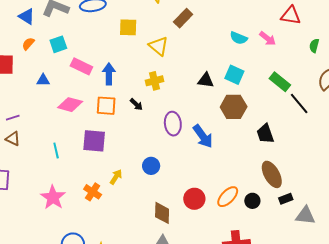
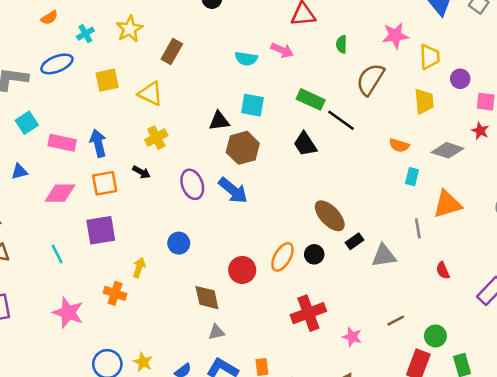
brown hexagon: (234, 107) -> (243, 148), moved
black trapezoid: (265, 134) -> (305, 144), moved

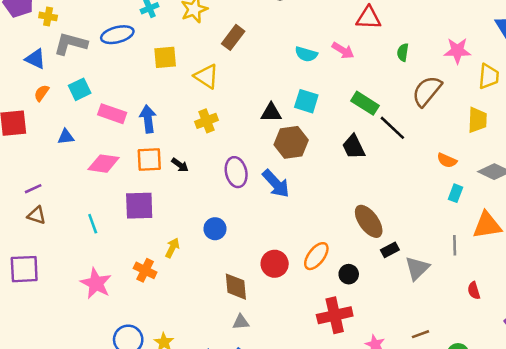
black arrow: (141, 172) -> (180, 165), moved
black circle: (314, 254) -> (349, 274), moved
gray triangle: (384, 256) -> (417, 268), turned -44

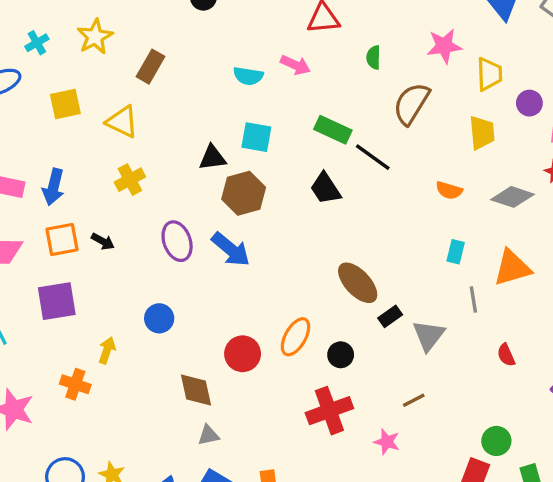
blue arrow: (148, 119) -> (53, 187), turned -152
cyan rectangle: (456, 193) -> (456, 252), moved
brown line: (421, 334) -> (414, 400), moved

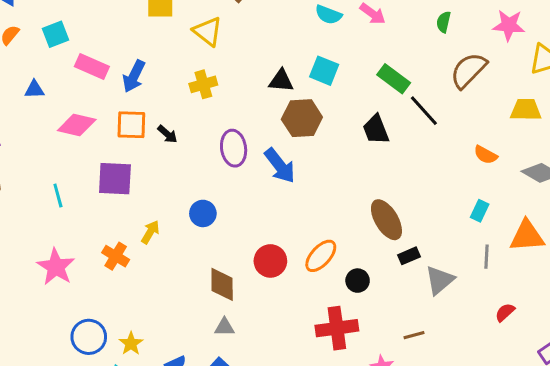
yellow trapezoid: (482, 133) -> (526, 110), turned -96
red semicircle: (506, 355) -> (505, 312), turned 60

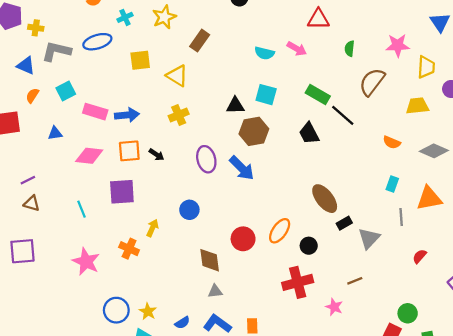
blue arrow: (134, 76) -> (127, 115), turned -115

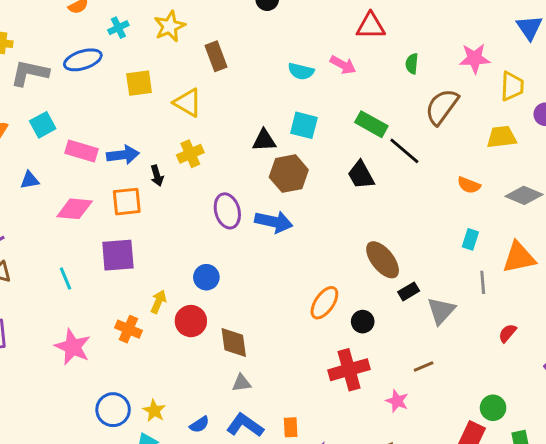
brown rectangle: (200, 41) -> (216, 56), turned -55
black arrow: (157, 155) -> (157, 176), moved, turned 40
blue arrow: (242, 168) -> (274, 222), turned -32
red circle: (243, 239) -> (191, 321), moved

